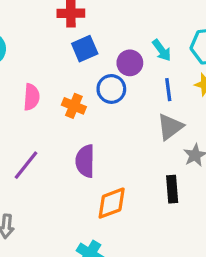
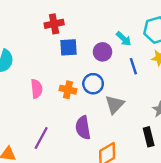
blue square: (85, 49) -> (68, 47), turned 30
blue circle: (111, 89) -> (93, 84), moved
gray triangle: (170, 127) -> (115, 104), moved

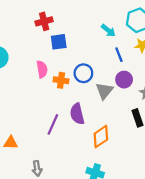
purple circle: (103, 52) -> (124, 80), moved
pink semicircle: (37, 89) -> (42, 69), moved
purple line: (41, 138) -> (53, 124), moved

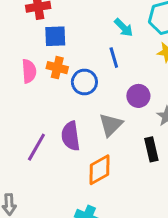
blue line: (119, 55) -> (114, 58), moved
orange cross: (61, 80) -> (57, 68), moved
gray triangle: (104, 91) -> (111, 125), moved

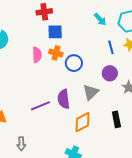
cyan arrow: (124, 28) -> (100, 19), moved
blue line: (114, 58) -> (111, 47), moved
purple line: (36, 147) -> (41, 106), turned 36
black rectangle: (151, 149) -> (116, 119), moved

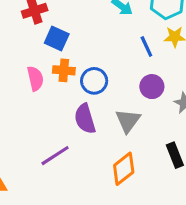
blue square: (55, 32) -> (57, 38), turned 35
purple semicircle: (64, 99) -> (85, 119), moved

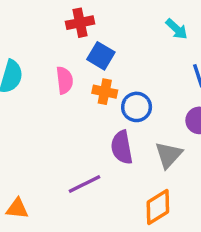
pink semicircle: (35, 79) -> (65, 80), moved

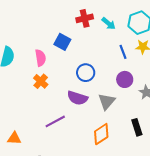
red cross: (80, 23) -> (85, 18), moved
orange cross: (105, 92) -> (41, 81), moved, turned 32
purple semicircle: (122, 147) -> (77, 98), turned -60

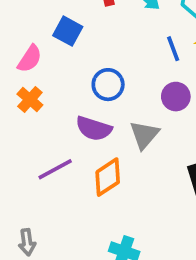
pink semicircle: (40, 58) -> (30, 59), turned 42
orange diamond: (101, 134) -> (108, 177), moved

